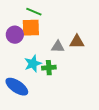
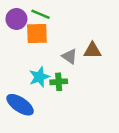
purple circle: (15, 35) -> (16, 19), moved
gray triangle: (58, 47) -> (70, 56), turned 32

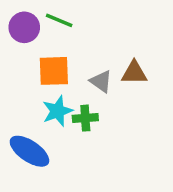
orange square: (37, 33) -> (54, 71), moved

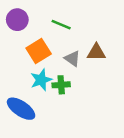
green line: (59, 20) -> (61, 25), moved
orange square: (54, 71) -> (39, 51), turned -30

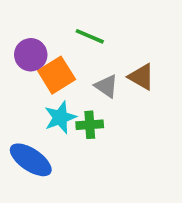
purple circle: (17, 20) -> (31, 55), moved
brown triangle: (96, 52) -> (141, 77), turned 30

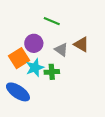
purple circle: (31, 55) -> (34, 43), moved
orange square: (57, 75) -> (19, 58), moved

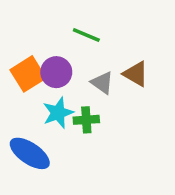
orange square: (19, 58) -> (28, 74), moved

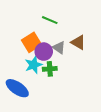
purple circle: (56, 72) -> (44, 52), moved
orange square: (28, 74) -> (31, 42), moved

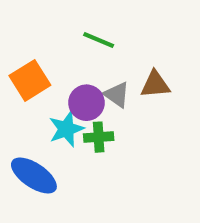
orange square: (31, 42) -> (30, 80), moved
brown triangle: (78, 42) -> (155, 84), turned -35

